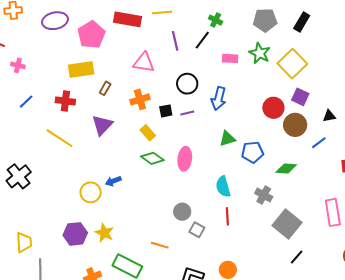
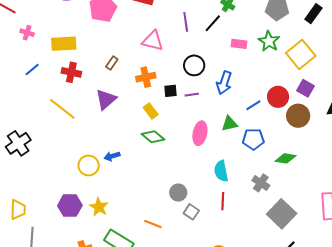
yellow rectangle: (81, 69) -> (64, 44), moved
blue line: (319, 143) -> (253, 105), moved
pink ellipse: (185, 159) -> (200, 133), moved

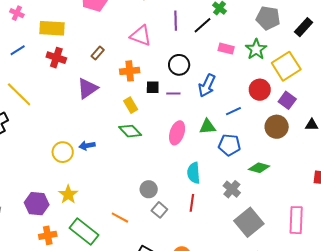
red circle: (278, 97) -> (260, 90), moved
yellow line: (62, 109) -> (19, 94), moved
purple hexagon: (70, 206) -> (37, 204), moved

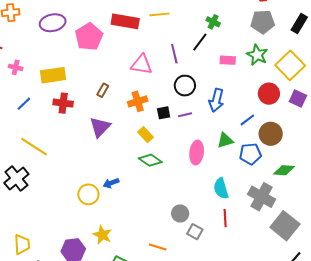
purple line: (176, 21) -> (174, 54), moved
brown circle: (277, 127) -> (271, 134), moved
gray cross: (232, 189) -> (262, 197), size x1.5

